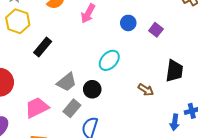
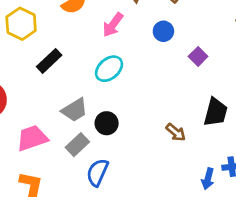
blue circle: (128, 23) -> (163, 31), moved
cyan ellipse: (109, 60) -> (109, 69), moved

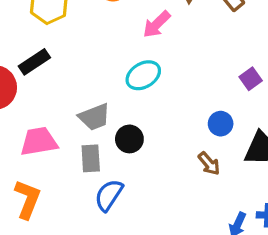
blue circle: (163, 31) -> (221, 124), moved
black rectangle: (49, 61) -> (34, 62), moved
gray rectangle: (77, 145) -> (91, 158), turned -60

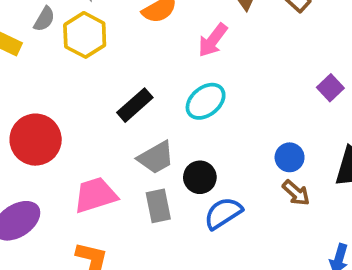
black rectangle: (34, 62) -> (135, 105), moved
blue circle: (221, 124) -> (290, 157), moved
blue semicircle: (109, 195) -> (223, 213), moved, turned 32

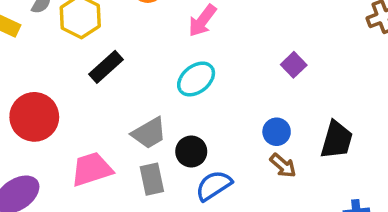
purple square: (330, 88) -> (294, 65), moved
black rectangle: (135, 105) -> (106, 67), moved

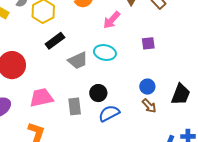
purple square: (294, 65) -> (148, 43), moved, turned 32
cyan ellipse: (196, 79) -> (105, 53), turned 45
gray trapezoid: (149, 133) -> (78, 60), moved

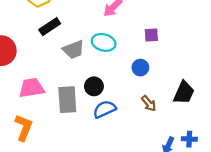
blue circle: (147, 87) -> (140, 68), moved
gray rectangle: (75, 106) -> (67, 100), size x1.4

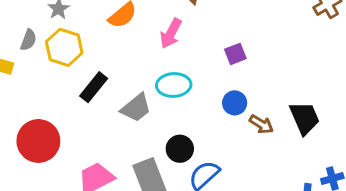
black trapezoid: (184, 93) -> (305, 118), turned -30
brown arrow: (149, 103) -> (261, 124), moved

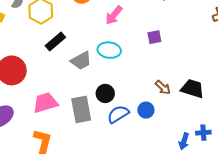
blue circle: (235, 103) -> (146, 110), moved
black trapezoid: (305, 118) -> (193, 89), turned -60

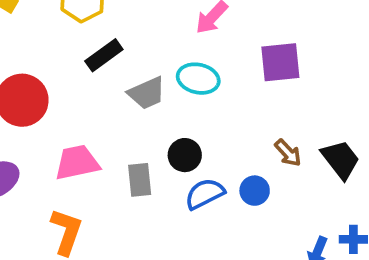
purple square: (154, 37) -> (280, 62), size x1.6
black trapezoid: (193, 89) -> (341, 159), turned 30
gray rectangle: (81, 109) -> (140, 180), size x0.7

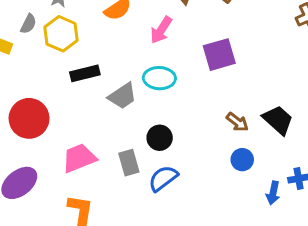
black rectangle: (104, 55) -> (85, 73), turned 32
blue circle: (255, 191) -> (242, 160), moved
blue semicircle: (205, 194) -> (163, 178), moved

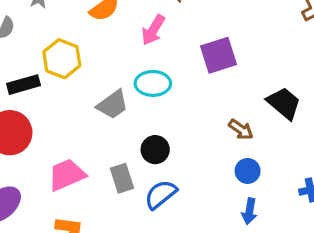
yellow hexagon: (61, 34) -> (62, 59), moved
black rectangle: (85, 73) -> (24, 85), moved
black trapezoid: (278, 120) -> (284, 103), moved
blue arrow: (273, 193) -> (249, 211), moved

